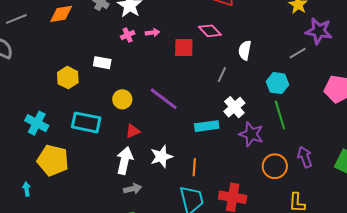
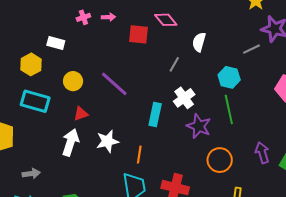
yellow hexagon: (68, 78) -> (31, 64), moved
cyan rectangle: (207, 126) -> (155, 115), turned -75
purple arrow: (305, 157) -> (262, 153), moved
gray arrow: (133, 189) -> (31, 174), moved

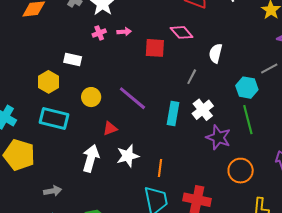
gray line: (252, 49) -> (269, 68), moved
red triangle: (81, 114) -> (110, 128), moved
cyan rectangle: (155, 115) -> (173, 114), moved

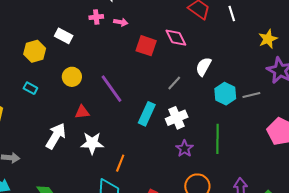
cyan hexagon: (247, 88) -> (225, 94), moved
cyan rectangle: (54, 119) -> (30, 88), size x0.5
purple star: (218, 137) -> (185, 149), size x0.7

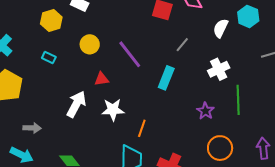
gray line: (174, 83) -> (182, 45), moved
cyan hexagon: (225, 94) -> (248, 16), moved
white cross: (177, 118) -> (219, 69), moved

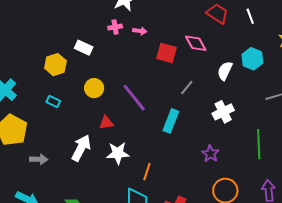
green line: (238, 100) -> (259, 144), moved
gray arrow: (32, 128) -> (39, 159), moved

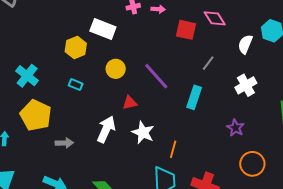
white rectangle: (84, 48) -> (103, 29), size x1.4
white star: (118, 153) -> (143, 132), turned 30

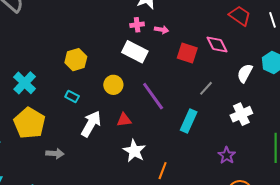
white rectangle: (103, 29) -> (135, 52), moved
white arrow: (106, 129) -> (91, 124), moved

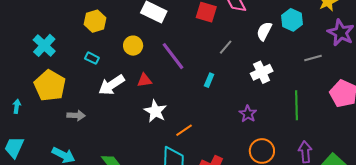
cyan rectangle: (189, 121) -> (209, 80), size x0.6
white arrow: (91, 124) -> (111, 85), turned -152
orange line: (163, 171) -> (184, 130), turned 36

